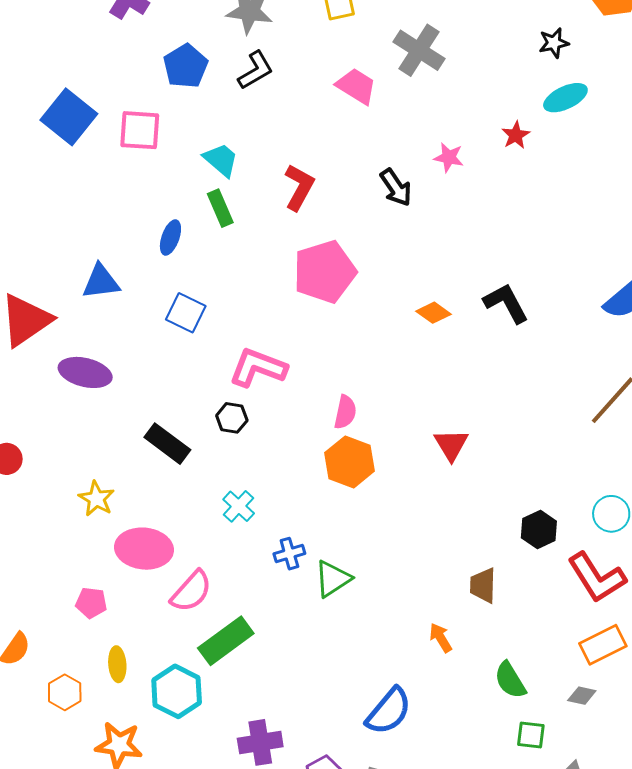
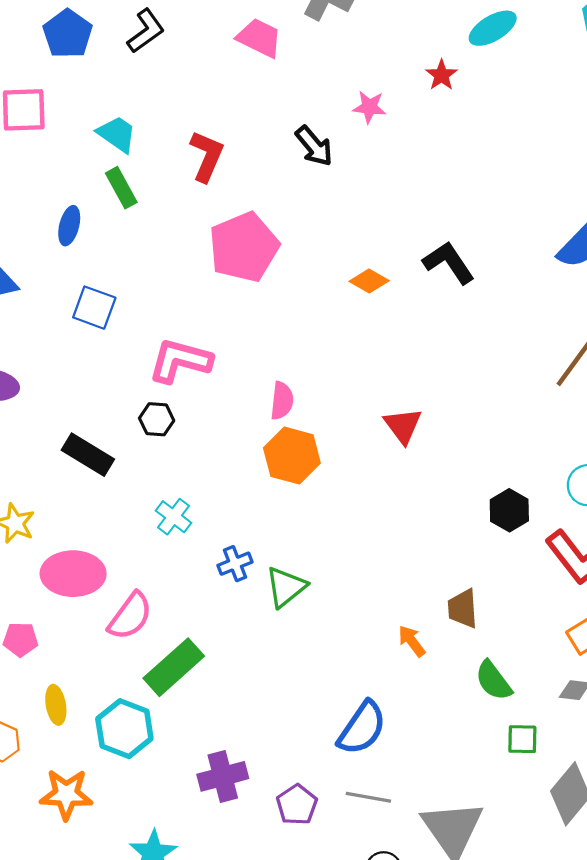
brown trapezoid: (483, 585) -> (463, 609), moved

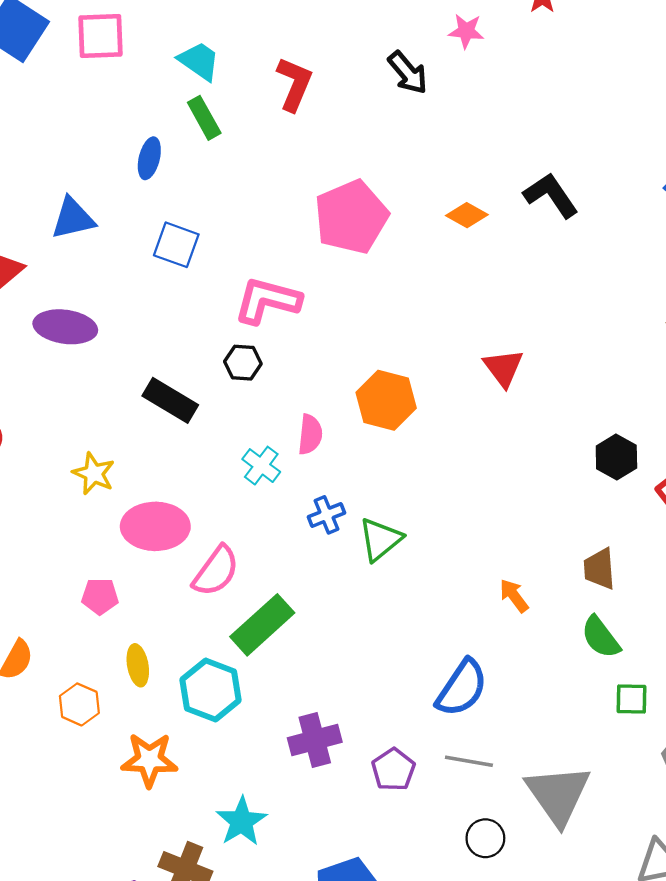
pink pentagon: (244, 247) -> (351, 217), moved
pink semicircle: (282, 401) -> (310, 434), moved
brown trapezoid: (463, 609) -> (599, 569), moved

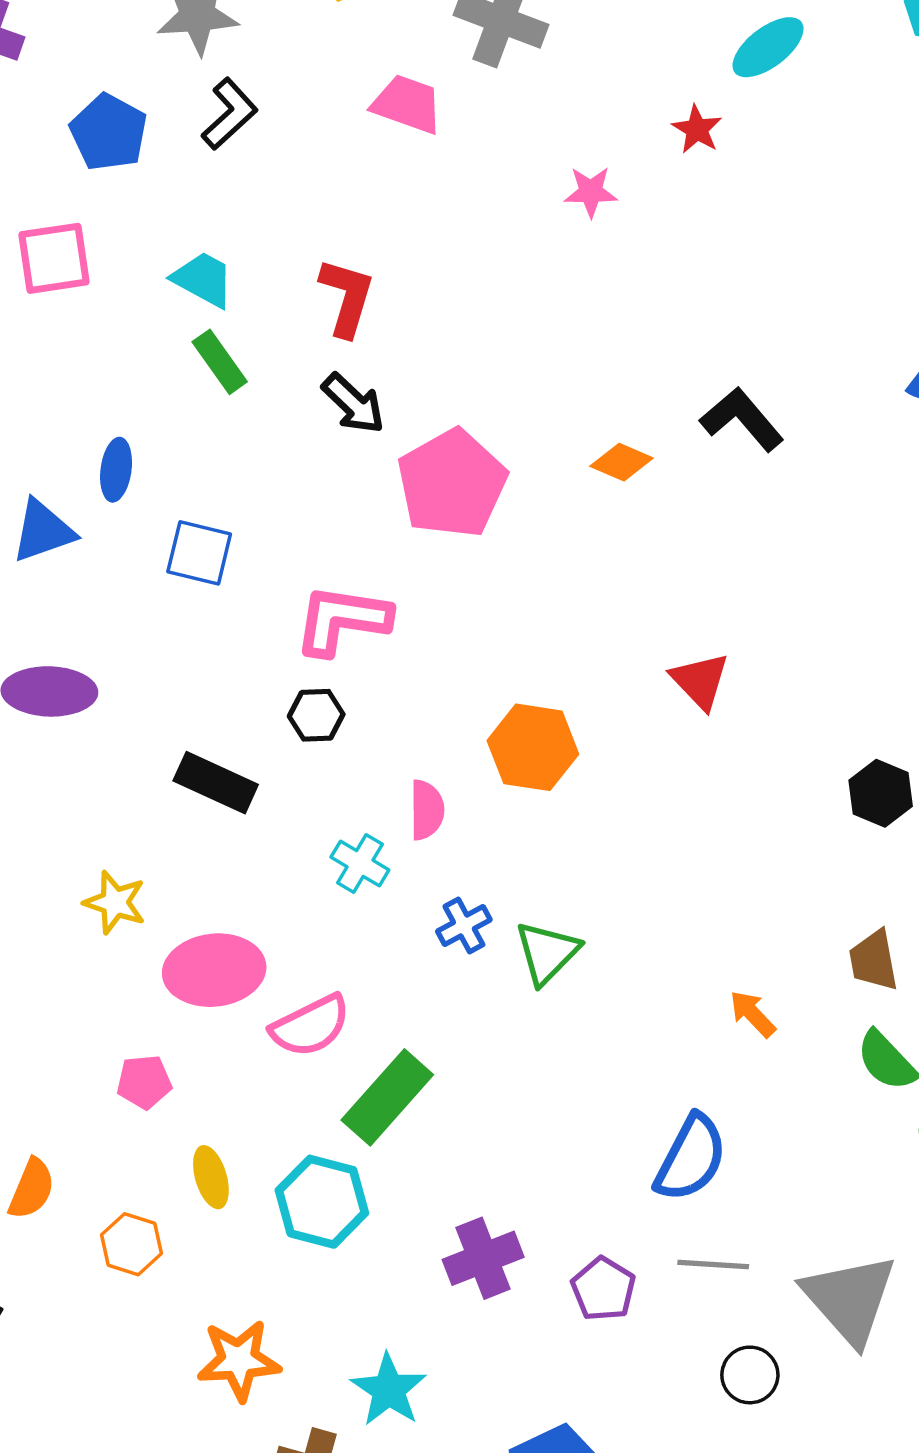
black arrow: (408, 73) -> (353, 403), moved
blue ellipse: (149, 158) -> (116, 470), moved
pink semicircle: (216, 571) -> (310, 1026), turned 34
orange star: (149, 760) -> (239, 1360), moved

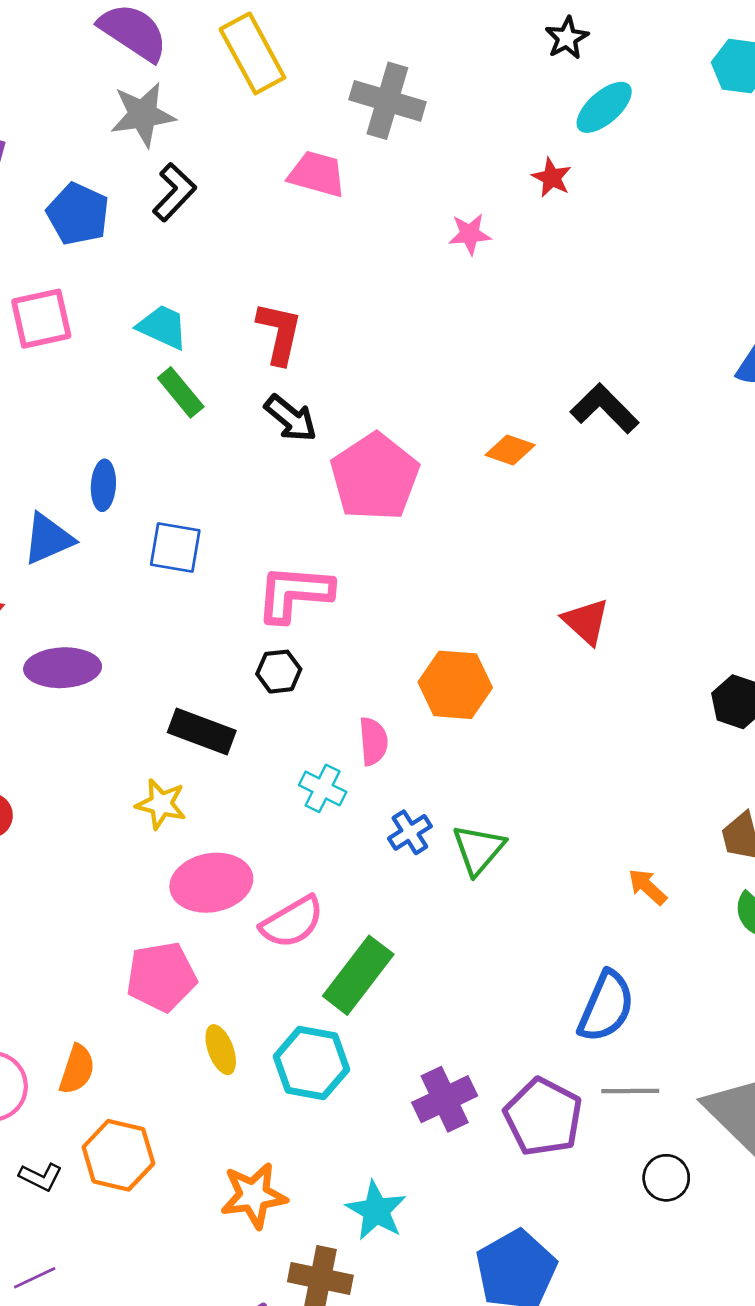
yellow star: (115, 902) -> (161, 804), moved
pink pentagon: (144, 1082) -> (161, 977), size x1.6
orange hexagon: (131, 1244) -> (118, 1155), moved, size x1.4
purple pentagon: (603, 1289) -> (543, 1117), size x1.5

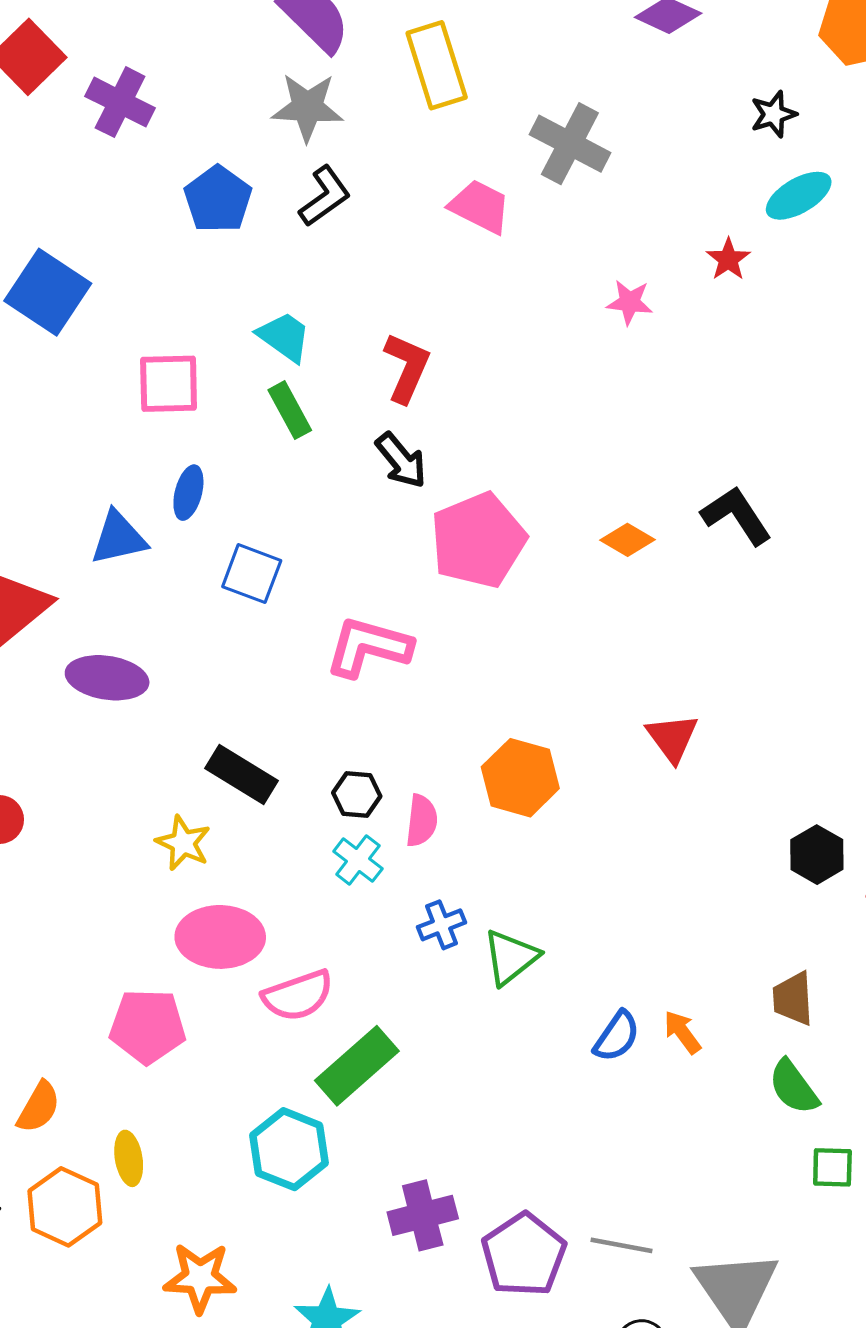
pink square: (41, 319) -> (169, 384), moved
black hexagon: (279, 672) -> (357, 794), moved
blue semicircle: (606, 1007) -> (617, 1036), moved, size x0.7
yellow ellipse: (221, 1050) -> (129, 1158), moved

